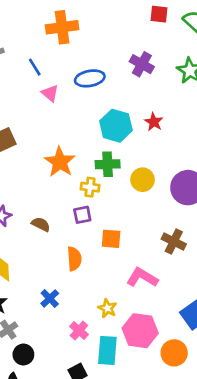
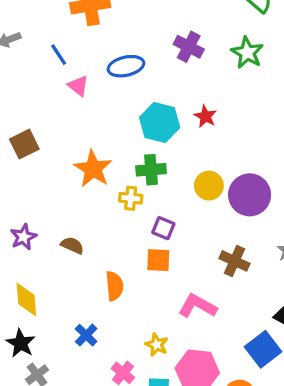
yellow circle: (143, 180) -> (209, 186), moved
purple square: (82, 215) -> (163, 228), moved, turned 36

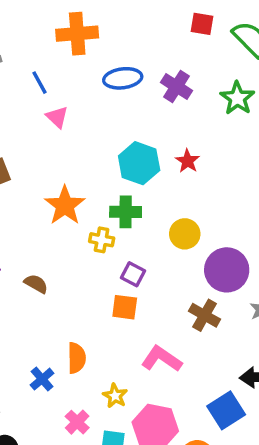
blue ellipse: (126, 66) -> (123, 78), moved
purple circle: (250, 195) -> (227, 270), moved
orange semicircle: (114, 286) -> (77, 358), moved

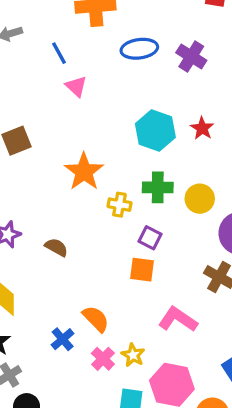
green cross: (126, 212) -> (158, 187), moved
orange semicircle: (77, 358) -> (96, 319), turned -44
pink cross: (77, 422) -> (103, 359), moved

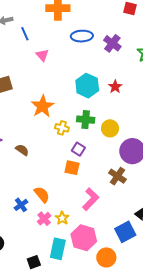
blue line: (59, 53) -> (25, 34), moved
pink L-shape: (178, 319) -> (91, 199), turned 95

